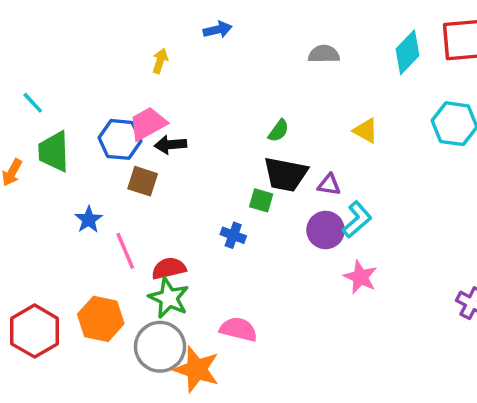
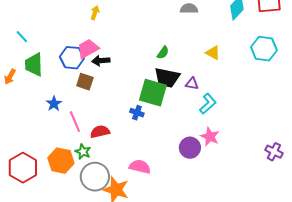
green square: (261, 200) -> (153, 93), size x2.0
purple circle: (326, 230) -> (190, 148), moved
green star: (169, 298) -> (83, 152), moved, size x0.7

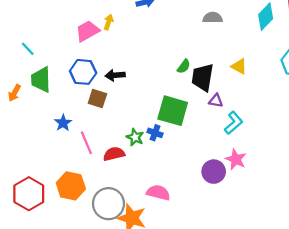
pink trapezoid: (88, 49) -> (87, 31), moved
black trapezoid: (167, 78) -> (203, 77), moved, turned 88
green star: (83, 152) -> (135, 137), moved

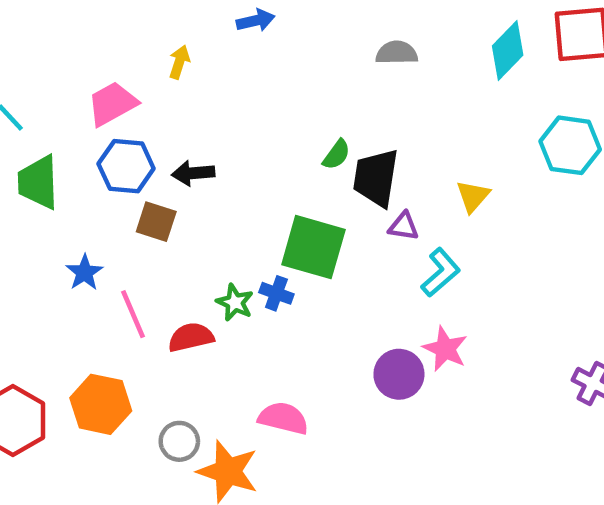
pink trapezoid: (87, 31) -> (112, 104), moved
yellow triangle: (239, 66) -> (473, 196), moved, turned 42
gray circle: (108, 204) -> (179, 441), size x0.6

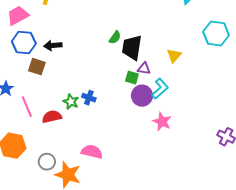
green square: (313, 247) -> (132, 78), moved, size x0.5
purple circle: (399, 374) -> (142, 96), moved

